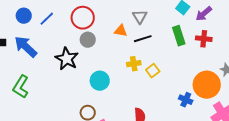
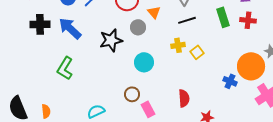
orange triangle: (121, 31) -> (154, 12), moved, turned 40
gray circle: (88, 40) -> (138, 27), moved
black star: (67, 59) -> (111, 40), turned 30

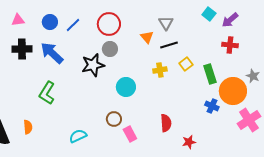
orange triangle: (154, 12) -> (147, 37), moved
green rectangle: (223, 17) -> (210, 74), moved
gray circle: (138, 27) -> (110, 49), moved
yellow square: (197, 52) -> (186, 64), moved
orange semicircle: (46, 111) -> (28, 127), moved

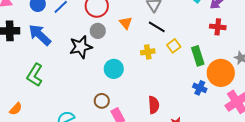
orange triangle: (147, 37) -> (126, 23), moved
black line: (169, 45) -> (157, 27), turned 48
orange semicircle: (28, 127) -> (16, 109), turned 48

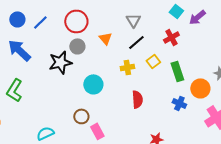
black line: (157, 27) -> (136, 42), turned -72
red cross: (218, 27) -> (171, 37), moved, turned -35
orange circle: (221, 73) -> (200, 88), size x0.7
red semicircle: (154, 105) -> (137, 99), moved

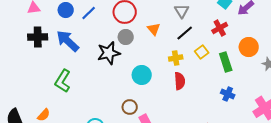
orange circle: (200, 88) -> (249, 47), moved
red semicircle: (137, 99) -> (180, 81), moved

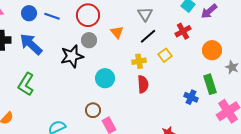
blue line: (89, 13) -> (52, 16), turned 63
green rectangle: (226, 62) -> (210, 84), moved

